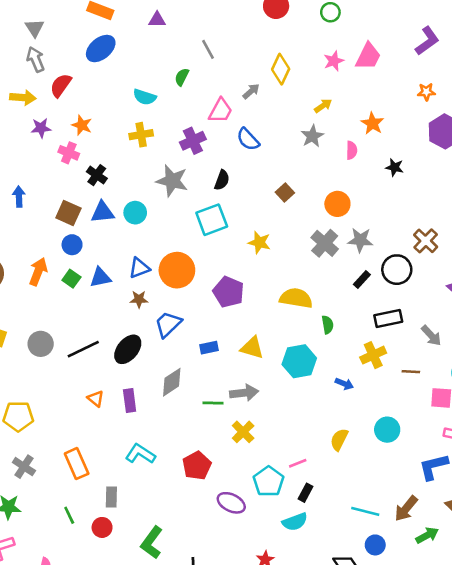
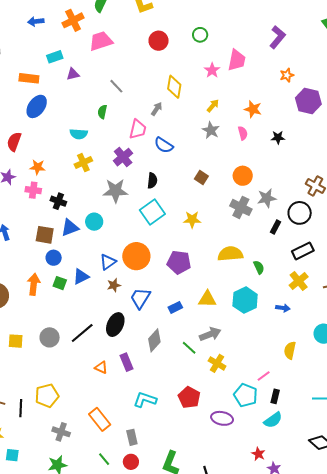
green line: (213, 403) -> (189, 348), turned 56

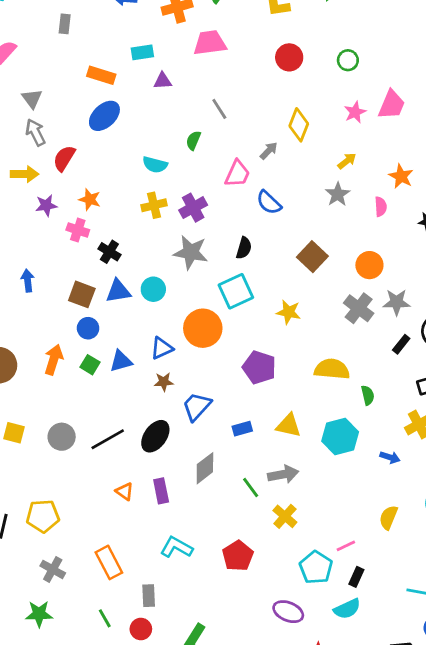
purple cross: (123, 157) -> (193, 208), moved
brown square: (201, 177) -> (312, 257), size x1.5
orange circle: (136, 256) -> (203, 328), moved
purple ellipse: (222, 418) -> (288, 612), moved

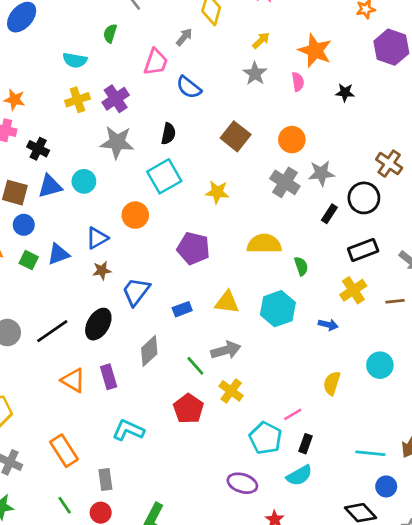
orange star: (401, 176) -> (315, 51), size x1.4
orange circle: (203, 328) -> (135, 215), size x0.7
orange triangle: (125, 491) -> (73, 380), size x1.4
red pentagon: (238, 556) -> (188, 409), moved

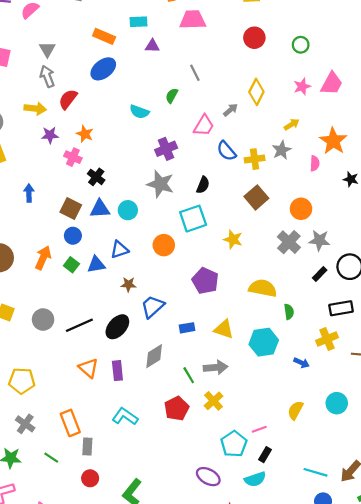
yellow cross: (77, 100) -> (255, 159), moved
blue triangle: (97, 238) -> (119, 250), moved
gray rectangle: (105, 480) -> (87, 447), moved
green line: (65, 505) -> (51, 458), moved, turned -32

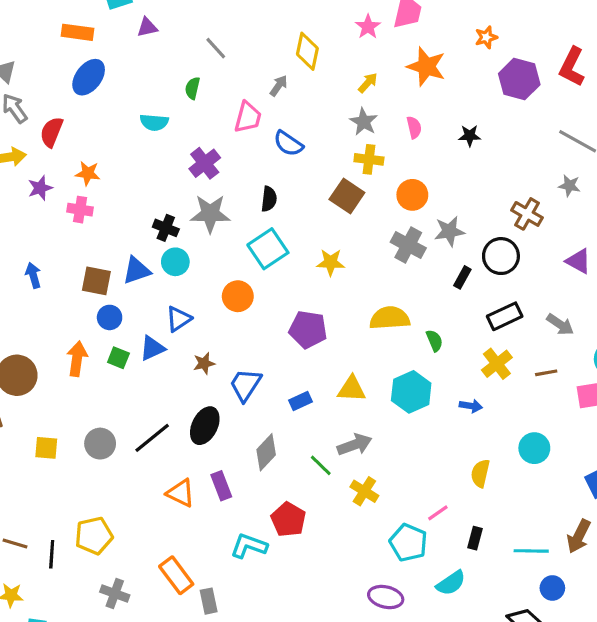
orange star: (333, 141) -> (426, 67), moved
yellow cross: (255, 159) -> (369, 159), moved, turned 30
black cross: (96, 177) -> (166, 228), moved
red pentagon: (177, 408) -> (288, 519), moved
black rectangle: (265, 455) -> (475, 538), moved

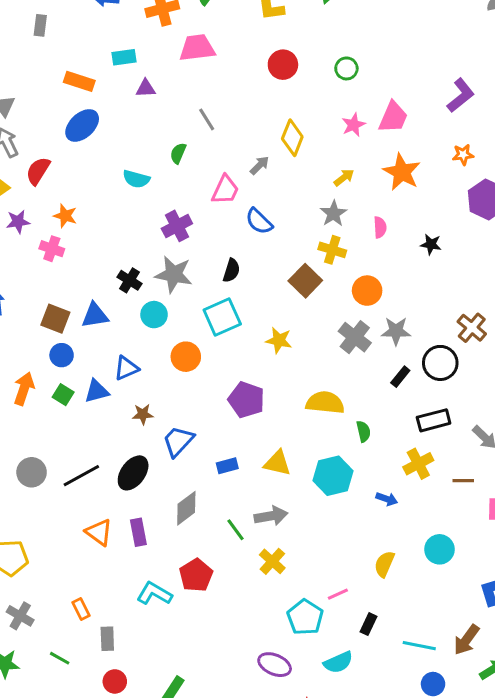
cyan circle: (175, 262) -> (154, 315), moved
orange rectangle: (176, 575) -> (81, 609), size x0.6

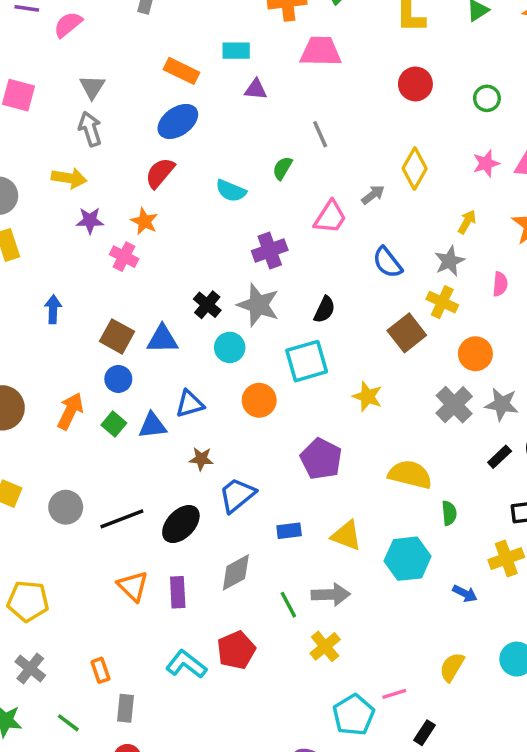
red semicircle: (38, 171) -> (160, 173), moved
yellow arrow: (344, 178) -> (467, 222), turned -30
blue semicircle: (259, 221) -> (387, 262), moved

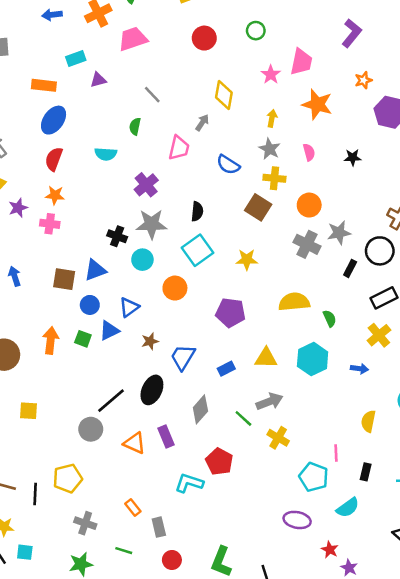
blue circle: (118, 379) -> (90, 305), moved
gray circle: (66, 507) -> (91, 429), moved
pink line: (394, 694) -> (336, 453), turned -56

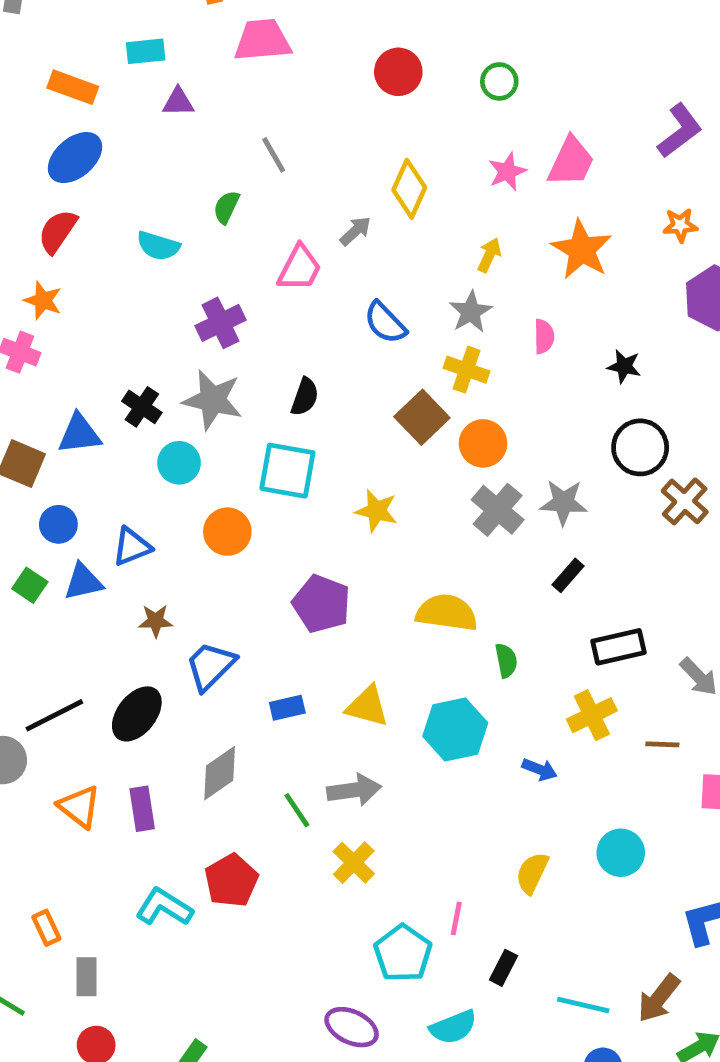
orange circle: (309, 205) -> (483, 443), moved
cyan square: (197, 250) -> (287, 471), turned 32
black circle: (380, 251) -> (640, 447), moved
blue triangle: (95, 270) -> (79, 434), moved

